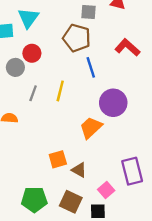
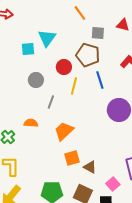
red circle: (32, 53) -> (64, 67), moved
yellow line: (60, 91) -> (74, 86), moved
orange trapezoid: (91, 128) -> (64, 131), moved

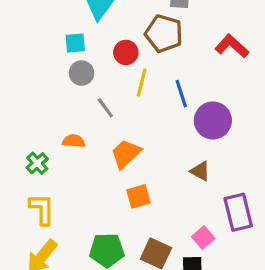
cyan square: (28, 49) -> (75, 43), moved
blue line: (100, 80) -> (181, 94), moved
gray line: (51, 102) -> (105, 108), turned -56
brown triangle: (90, 167) -> (200, 171), moved

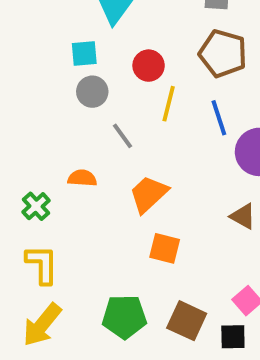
brown pentagon: (164, 33) -> (223, 53), moved
orange square: (138, 196) -> (165, 248), turned 30

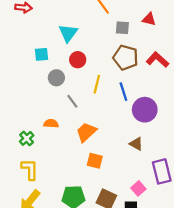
cyan square: (84, 53) -> (42, 54), moved
red circle: (149, 66) -> (78, 60), moved

